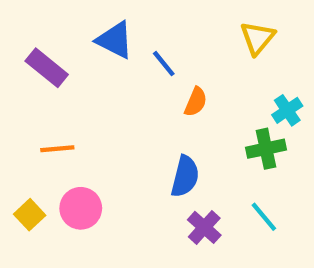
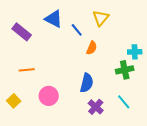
yellow triangle: (257, 38) -> (101, 18), moved
cyan cross: (287, 110) -> (135, 52), turned 32
pink circle: (81, 208) -> (49, 96), moved

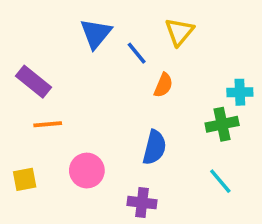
blue triangle: (54, 19) -> (96, 34), turned 42
purple rectangle: (22, 32) -> (33, 82), moved
yellow square: (14, 101) -> (25, 179), turned 32
purple cross: (96, 107) -> (142, 203), moved, turned -35

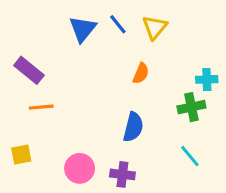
blue line: (137, 53) -> (118, 24), moved
pink circle: (87, 171) -> (80, 168), moved

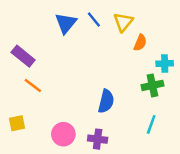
orange semicircle: (141, 73) -> (140, 43), moved
orange line: (41, 107) -> (33, 85), turned 42
cyan line: (190, 156) -> (151, 124), turned 60

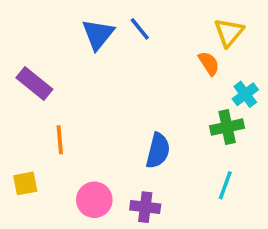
yellow triangle: (123, 22) -> (229, 32), moved
orange semicircle: (140, 43) -> (209, 63), turned -56
cyan cross: (165, 63) -> (245, 94), turned -35
orange line: (33, 85) -> (60, 140), moved, turned 48

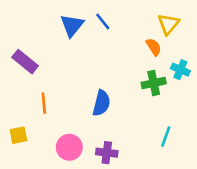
cyan cross: (245, 94) -> (180, 70), turned -30
green cross: (227, 127) -> (154, 83), moved
blue semicircle: (158, 151) -> (101, 103), moved

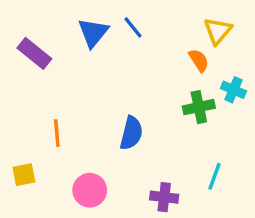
purple rectangle: (25, 62) -> (34, 53), moved
purple cross: (107, 153) -> (164, 197), moved

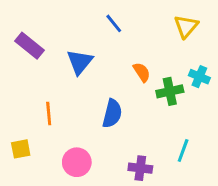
blue triangle: (93, 33) -> (80, 62), moved
orange semicircle: (199, 60) -> (142, 72), moved

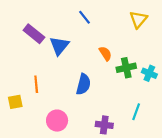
purple rectangle: (30, 46) -> (34, 34), moved
cyan cross: (199, 77) -> (149, 73), moved
yellow square: (21, 149) -> (15, 102), moved

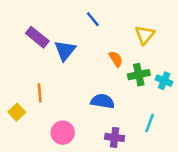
yellow triangle: (138, 19) -> (145, 35), moved
blue semicircle: (83, 84) -> (103, 101), moved, turned -95
yellow square: (15, 102) -> (17, 112), turned -32

